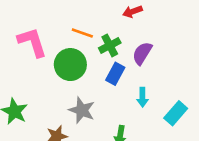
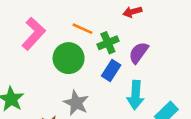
pink L-shape: (32, 42) -> (34, 34), turned 56
cyan arrow: (142, 97) -> (136, 95), size x1.5

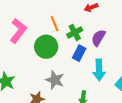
orange line: (82, 29) -> (55, 24), turned 49

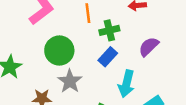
purple semicircle: (98, 38) -> (149, 47), moved
green circle: (46, 47) -> (59, 51), moved

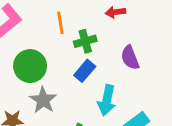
purple semicircle: (149, 47) -> (130, 58), turned -65

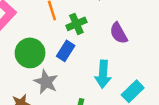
blue rectangle: (85, 71) -> (66, 51), moved

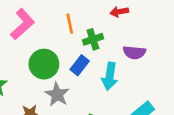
purple semicircle: (119, 33) -> (134, 52), turned -60
cyan arrow: (103, 74) -> (110, 76), moved

